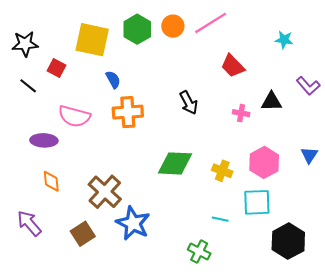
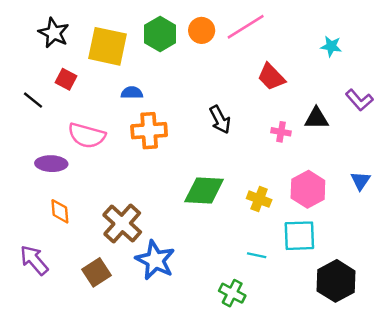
black star: (25, 44) -> (54, 33), moved, turned 30
blue semicircle: (113, 80) -> (132, 93), turned -60

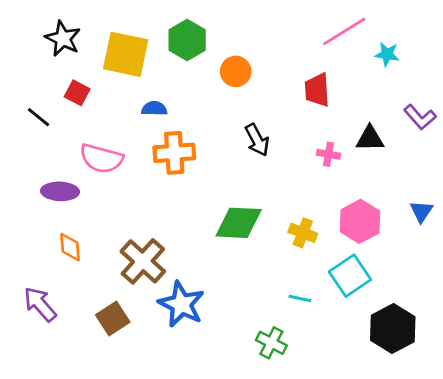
pink line: (246, 27) -> (344, 31), moved
orange circle: (202, 30) -> (236, 71), moved
red trapezoid: (271, 77) -> (317, 90), turned 40
cyan square: (299, 236) -> (350, 276), turned -32

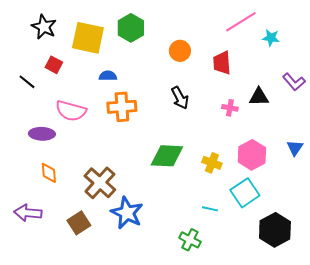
orange circle: (236, 71) -> (180, 51), moved
purple arrow: (40, 304) -> (28, 213), turned -44

